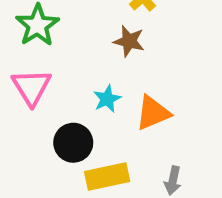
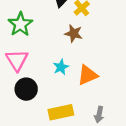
black circle: (73, 143) -> (26, 89), moved

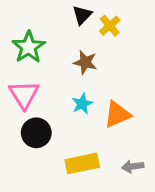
brown star: (74, 34) -> (85, 62), moved
gray arrow: (99, 115) -> (133, 166), turned 70

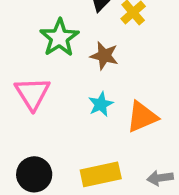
green star: (29, 47) -> (59, 38), moved
black circle: (36, 133) -> (34, 174), moved

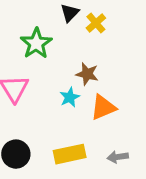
brown star: (104, 56) -> (87, 74), moved

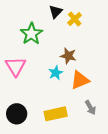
gray arrow: (118, 157) -> (90, 108), moved, turned -112

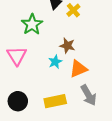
gray arrow: (90, 108) -> (89, 95), size x1.5

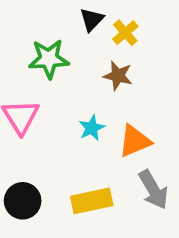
green star: (32, 24) -> (49, 59), turned 30
brown star: (67, 46) -> (118, 76), moved

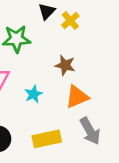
brown star: (118, 76) -> (65, 65), moved
cyan star: (92, 128) -> (34, 94), moved

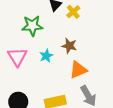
cyan star: (34, 94) -> (46, 56), moved

